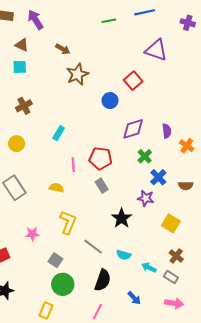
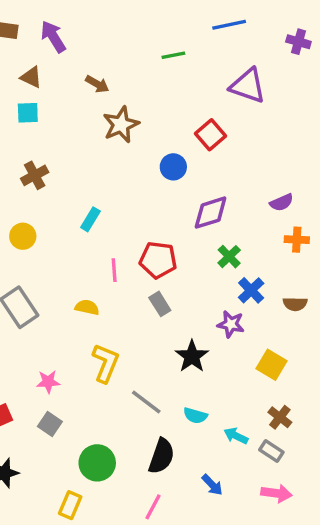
green line: (109, 21) -> (173, 55), moved
purple semicircle: (167, 131) -> (282, 202), moved, turned 72
orange cross: (187, 146) -> (297, 240), turned -32
gray square: (55, 260) -> (50, 424), moved

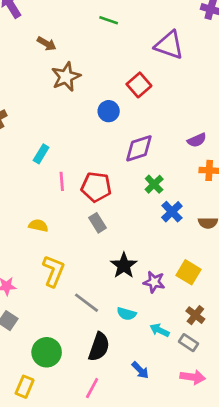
green line: (173, 55) -> (109, 20), turned 30
pink line: (114, 270) -> (62, 181), moved
purple star: (231, 324) -> (154, 282), moved

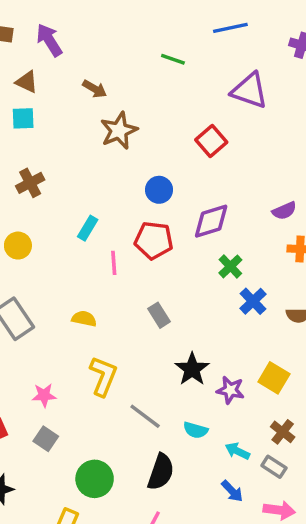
blue circle: (109, 111) -> (159, 190), moved
red pentagon: (96, 187) -> (154, 240), moved
blue arrow: (140, 370) -> (232, 491), moved

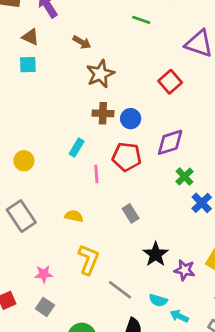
brown cross: (30, 183) -> (103, 113), moved, turned 30
cyan arrow: (237, 451) -> (179, 316), moved

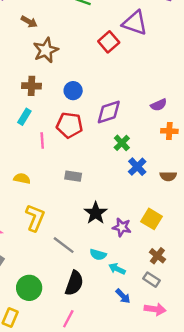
red square: (170, 82) -> (109, 42), moved
brown cross: (103, 113) -> (31, 86), moved
gray rectangle: (131, 213) -> (73, 176), turned -49

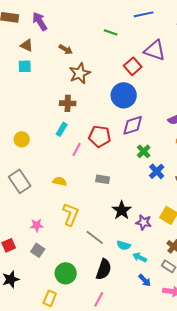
blue circle: (73, 91) -> (124, 95), moved, size x1.6
pink line: (42, 141) -> (77, 149), turned 32

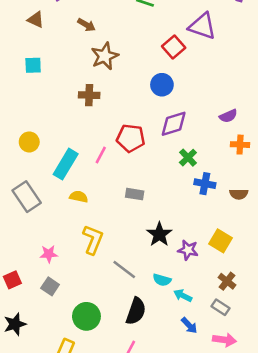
cyan square: (25, 66) -> (33, 65), moved
blue circle: (124, 95) -> (162, 85), size x0.7
cyan rectangle: (62, 129) -> (66, 164), moved, size x1.6
blue cross: (157, 171) -> (205, 184), turned -35

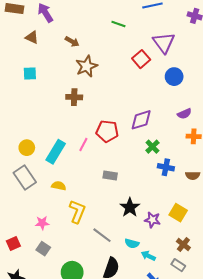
purple triangle: (202, 26) -> (164, 43), turned 35
blue circle: (162, 85) -> (174, 77), moved
yellow circle: (29, 142) -> (27, 148), moved
yellow semicircle: (79, 197) -> (59, 186), moved

